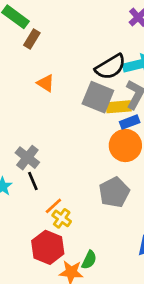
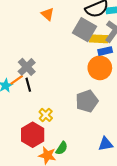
orange line: (53, 206) -> (17, 80), moved

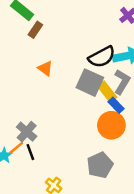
yellow rectangle: (99, 39) -> (107, 92), turned 54
blue rectangle: (105, 51) -> (116, 105), turned 64

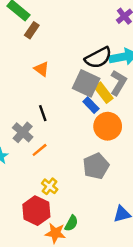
blue rectangle: (116, 105) -> (91, 105), moved
orange line: (16, 148) -> (40, 150), moved
black line: (30, 152) -> (43, 113), moved

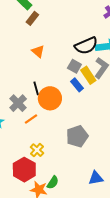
gray square: (86, 83) -> (74, 66), size x0.6
orange circle: (108, 126) -> (50, 98), moved

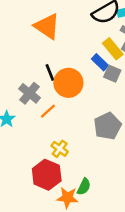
orange triangle: (38, 51) -> (47, 26), size x1.6
gray square: (74, 66) -> (112, 74), moved

